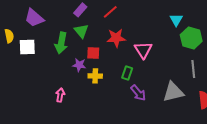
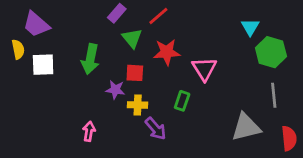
purple trapezoid: (34, 18) -> (36, 24), moved
green triangle: (81, 31) -> (132, 38), moved
purple arrow: (138, 93) -> (156, 129), moved

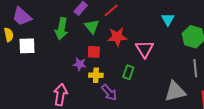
cyan triangle: (250, 27) -> (168, 20), moved
green arrow: (90, 59) -> (61, 29), moved
pink arrow: (89, 131) -> (60, 95), size x1.5

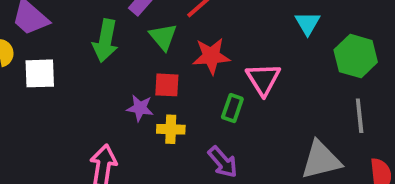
green rectangle: (128, 72) -> (232, 108), moved
purple arrow: (109, 93) -> (223, 162), moved

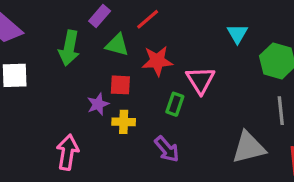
green triangle: (163, 37) -> (117, 45), turned -35
purple star: (140, 108) -> (98, 104), turned -30

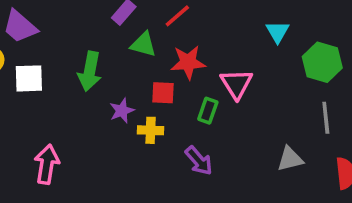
green arrow: (69, 48) -> (90, 71), moved
red square: (120, 85) -> (163, 93), moved
gray triangle: (249, 147) -> (290, 159), size x0.7
pink arrow: (67, 152) -> (47, 164), moved

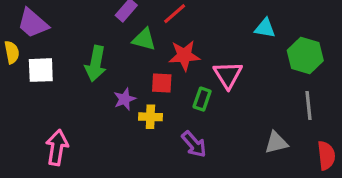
cyan triangle: (278, 32) -> (265, 28), turned -50

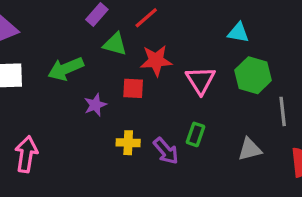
green hexagon: (305, 56) -> (253, 75), moved
green arrow: (96, 64) -> (66, 69), turned 56
green rectangle: (202, 99) -> (196, 134), moved
yellow cross: (150, 117) -> (128, 143), moved

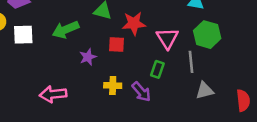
gray line: (283, 111) -> (191, 62), moved
green rectangle: (196, 134) -> (157, 69), moved
pink arrow: (26, 154) -> (53, 94), moved, turned -105

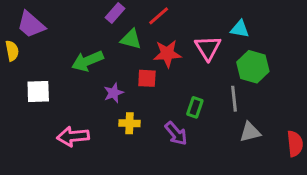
white square: (23, 35) -> (38, 91), moved
pink triangle: (167, 38) -> (208, 48), moved
yellow cross: (113, 86) -> (130, 123), moved

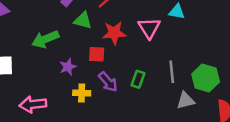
green hexagon: (253, 67) -> (206, 78), moved
purple arrow: (176, 133) -> (108, 82), moved

